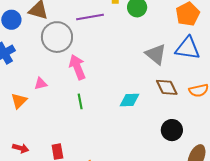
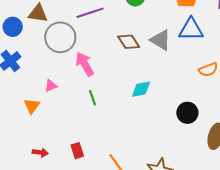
brown diamond: (167, 87) -> (129, 42), moved

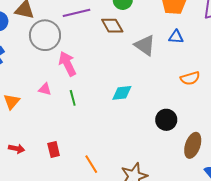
blue triangle: (191, 29) -> (176, 37), size x0.6
brown diamond: (129, 42) -> (112, 26), moved
pink triangle: (51, 86) -> (45, 89), moved, turned 32

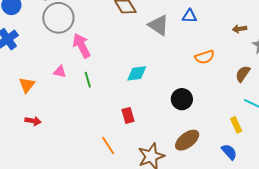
brown ellipse: (193, 145) -> (187, 140), moved, turned 35
red arrow: (17, 149) -> (33, 121), moved
red rectangle: (54, 149) -> (128, 115), moved

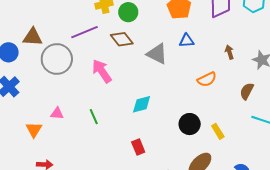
brown arrow: (240, 29) -> (229, 52), moved, turned 88
pink arrow: (82, 46) -> (102, 71), moved
pink triangle: (60, 72) -> (57, 113), moved
yellow rectangle: (236, 125) -> (218, 131), moved

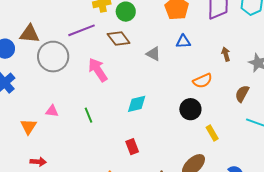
gray triangle: (157, 54) -> (153, 54), size x0.7
black circle: (190, 124) -> (190, 109), moved

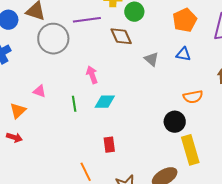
pink arrow: (98, 70) -> (92, 75), moved, size x0.7
cyan diamond: (137, 104) -> (105, 102), moved
orange triangle: (28, 127) -> (18, 111), moved
yellow rectangle: (212, 133) -> (190, 150), size x1.8

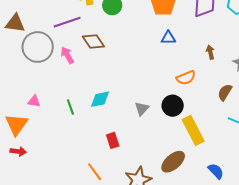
brown diamond: (121, 36) -> (93, 41), moved
gray triangle: (151, 59) -> (142, 109), moved, turned 42
pink arrow: (92, 75) -> (67, 55), moved
orange triangle: (18, 111) -> (16, 124), size x1.4

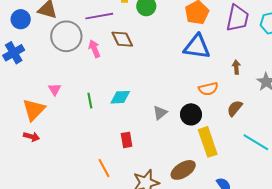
blue triangle: (168, 38) -> (197, 47), size x1.8
brown semicircle: (225, 92) -> (235, 108), moved
pink triangle: (34, 101) -> (55, 89), turned 40

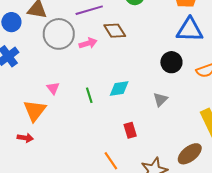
pink arrow: (94, 49) -> (88, 43), turned 102
black circle: (191, 114) -> (171, 62), moved
red arrow: (31, 137) -> (25, 138), moved

